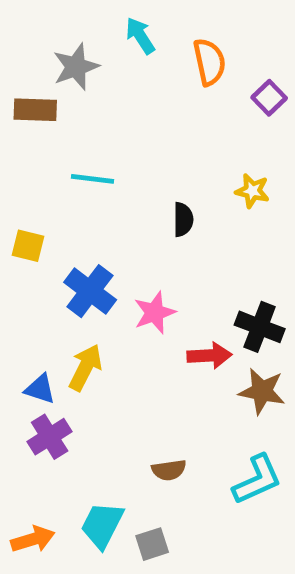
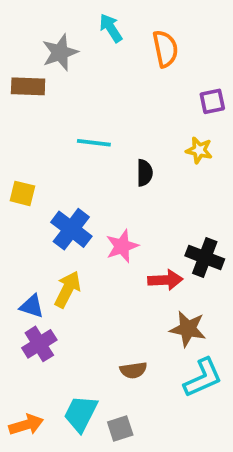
purple square: (269, 98) -> (212, 101), moved, turned 32
cyan line: (92, 179) -> (94, 143), moved
brown star: (262, 391) -> (188, 329), moved

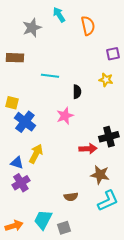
brown rectangle: (28, 86) -> (15, 58), moved
blue cross: (71, 229) -> (25, 122), moved
pink star: (122, 246) -> (65, 116), moved
black cross: (205, 257) -> (109, 137), turned -36

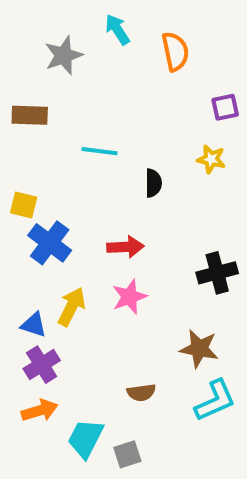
pink star: (65, 116) -> (129, 297), moved
red arrow: (88, 149) -> (125, 247), moved
orange arrow: (14, 226) -> (40, 410), moved

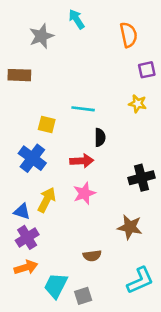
orange semicircle: (175, 51) -> (129, 35), moved
cyan line: (99, 151) -> (83, 109), moved
black semicircle: (153, 183) -> (100, 137), moved
yellow square: (24, 205) -> (47, 124), moved
cyan L-shape: (215, 400) -> (140, 280), moved

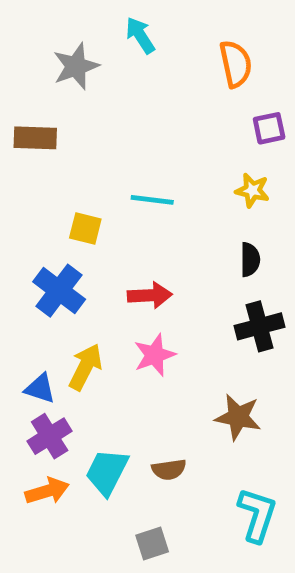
black semicircle: (100, 137) -> (250, 260), moved
cyan L-shape: (140, 280) -> (257, 515), turned -48
cyan trapezoid: (56, 286) -> (107, 472), moved

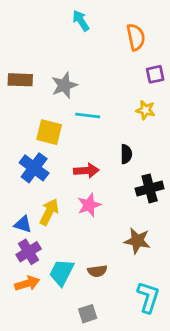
gray star: (76, 66) -> (64, 85), moved
yellow square: (85, 229) -> (49, 132), size x1.4
black semicircle: (250, 260) -> (126, 154), moved

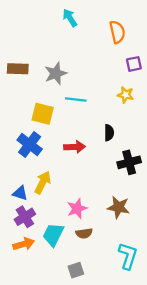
pink star: (89, 205) -> (77, 208), moved

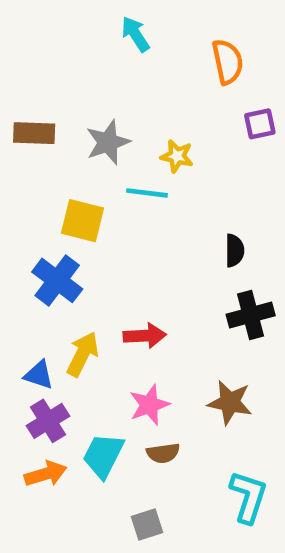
yellow star: (126, 95) -> (177, 156), moved
black semicircle: (109, 133) -> (234, 251), moved
red arrow: (75, 147) -> (145, 336), moved

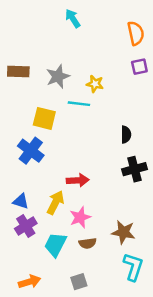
orange semicircle: (228, 62) -> (136, 33), moved
yellow arrow: (83, 354) -> (55, 203), moved
brown star: (230, 402) -> (123, 232), moved
orange arrow: (46, 474) -> (29, 282), moved

